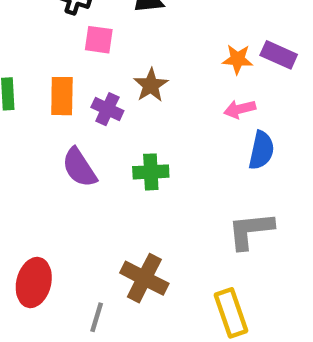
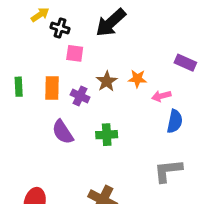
orange star: (238, 59) -> (137, 79), moved

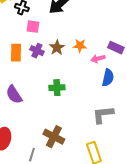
purple rectangle: (185, 63) -> (116, 48), moved
purple cross: (80, 96) -> (37, 51), moved
purple semicircle: (63, 132) -> (14, 95), moved

